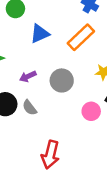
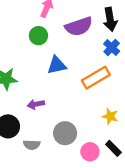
gray circle: (62, 80) -> (65, 133), moved
gray semicircle: (30, 108) -> (32, 145), moved, turned -63

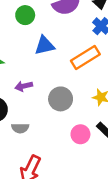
gray circle: (65, 133) -> (61, 99), moved

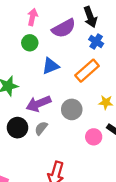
purple arrow: (24, 86) -> (38, 104), size x1.6
gray semicircle: (20, 128) -> (41, 128), moved, turned 136

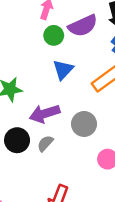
green circle: (30, 43) -> (54, 35), moved
blue triangle: (51, 66) -> (63, 70), turned -30

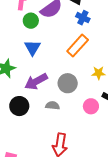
blue triangle: (63, 70) -> (32, 48), moved
gray semicircle: (45, 143) -> (52, 105), moved, turned 64

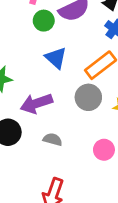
blue triangle: (32, 48) -> (56, 58), moved, turned -30
gray circle: (68, 83) -> (88, 97), moved

